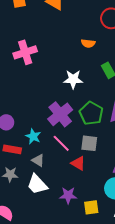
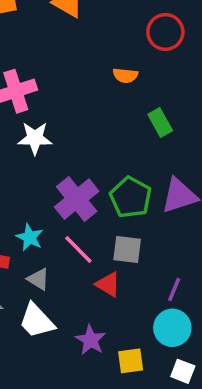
white star: (73, 79) -> (35, 138), moved
purple star: (68, 195) -> (91, 340), turned 30

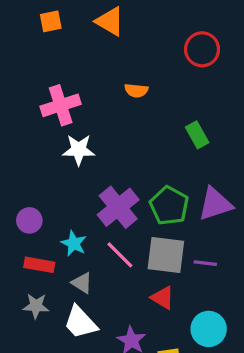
orange semicircle: (125, 75) -> (136, 90), moved
gray square: (127, 250) -> (166, 255), size x1.4
red triangle: (108, 284) -> (163, 298), moved
purple line: (174, 290) -> (205, 263), moved, turned 75

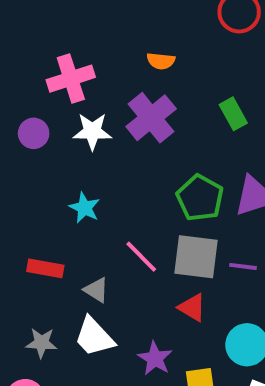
purple cross: (118, 207) -> (151, 118), moved
purple circle: (29, 220) -> (34, 133), moved
cyan star: (74, 243) -> (84, 208), moved
gray star: (36, 306) -> (41, 343), moved

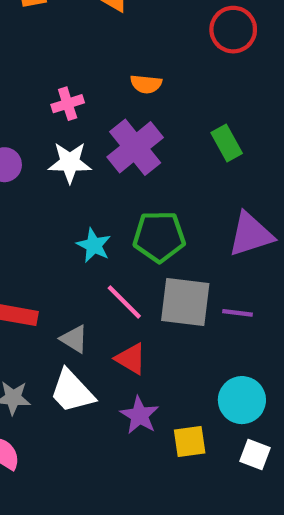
pink cross: (71, 79) -> (68, 104), moved, size x0.6
green pentagon: (200, 198) -> (159, 237), moved, turned -30
cyan star: (84, 208) -> (94, 245), moved
red triangle: (192, 308) -> (131, 359), moved

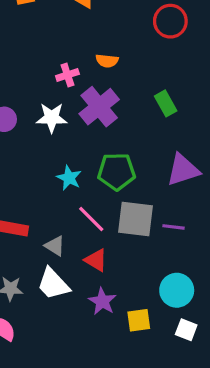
pink cross: (68, 104) -> (67, 75), moved

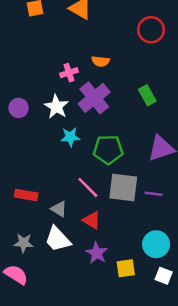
white star: (52, 118) -> (56, 107), turned 30
cyan star: (69, 178) -> (70, 137), moved, turned -30

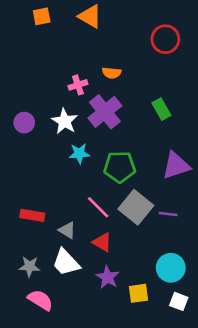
gray square: (123, 187) -> (136, 207), turned 32
pink semicircle: (16, 274) -> (40, 300), moved

